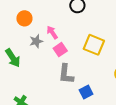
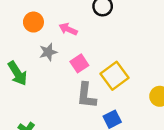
pink arrow: (52, 32) -> (68, 29), moved, turned -32
yellow square: (94, 45) -> (115, 76), moved, turned 30

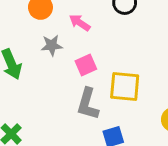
yellow square: (115, 76) -> (125, 86), turned 32

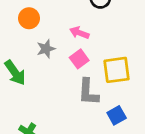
pink arrow: (80, 23) -> (79, 33), moved

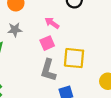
gray star: (46, 49) -> (15, 30), moved

